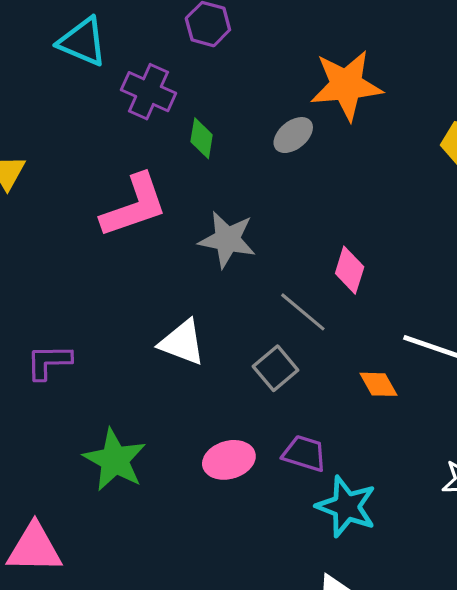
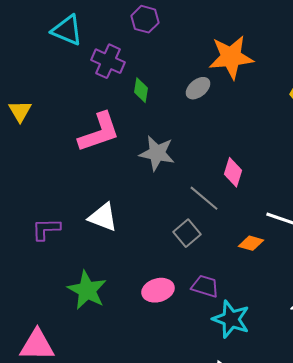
white triangle: (182, 342) -> (103, 217), moved
orange diamond: (378, 384) -> (251, 243), turned -45

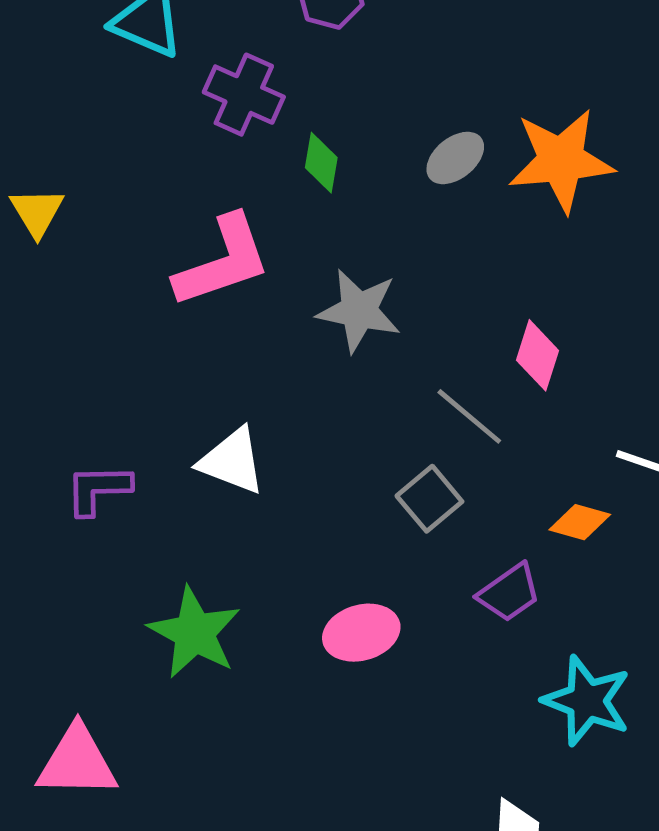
orange star: (231, 57) -> (561, 160), moved
purple trapezoid: (205, 286) -> (509, 593), moved, turned 128
cyan star: (231, 319) -> (587, 701), moved

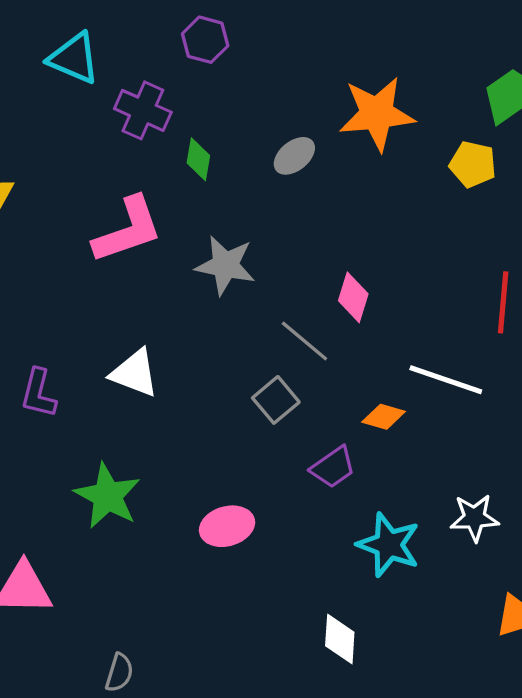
orange star: (561, 160) -> (377, 114), moved
purple L-shape: (98, 489) -> (38, 393), turned -75
pink ellipse: (361, 633) -> (227, 526), moved

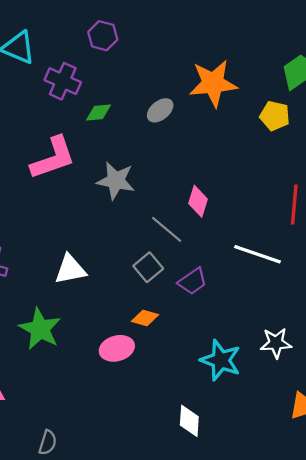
green diamond: (198, 159) -> (98, 113), turned 76
white triangle: (134, 373) -> (70, 269), moved, turned -32
orange diamond: (384, 417) -> (145, 318), moved
purple trapezoid: (333, 467) -> (193, 281), moved

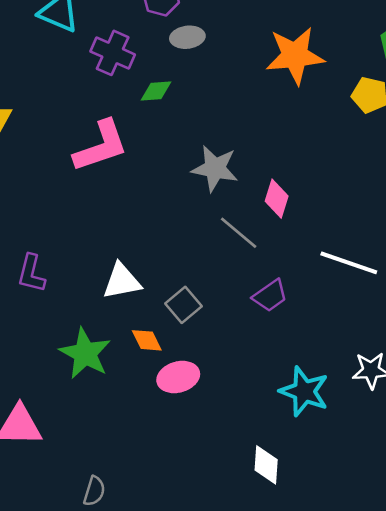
gray ellipse: (160, 110) -> (187, 37), moved, turned 32
gray star: (116, 181) -> (215, 168), moved
gray square: (148, 267) -> (183, 305), moved
orange diamond: (145, 318) -> (147, 340), moved, turned 48

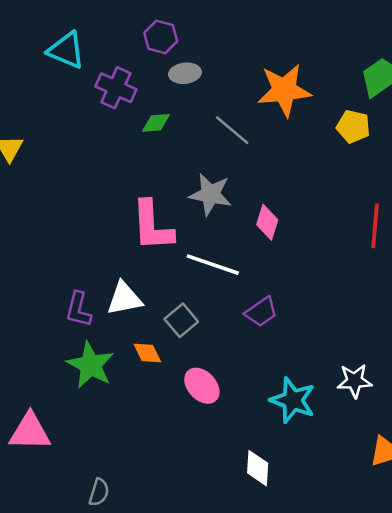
pink L-shape: (101, 146) -> (152, 226), moved, turned 106
gray line: (239, 233) -> (232, 130), moved
white line: (349, 263) -> (213, 265), moved
purple L-shape: (31, 273) -> (78, 309), moved
pink ellipse: (178, 377) -> (202, 386), moved, turned 63

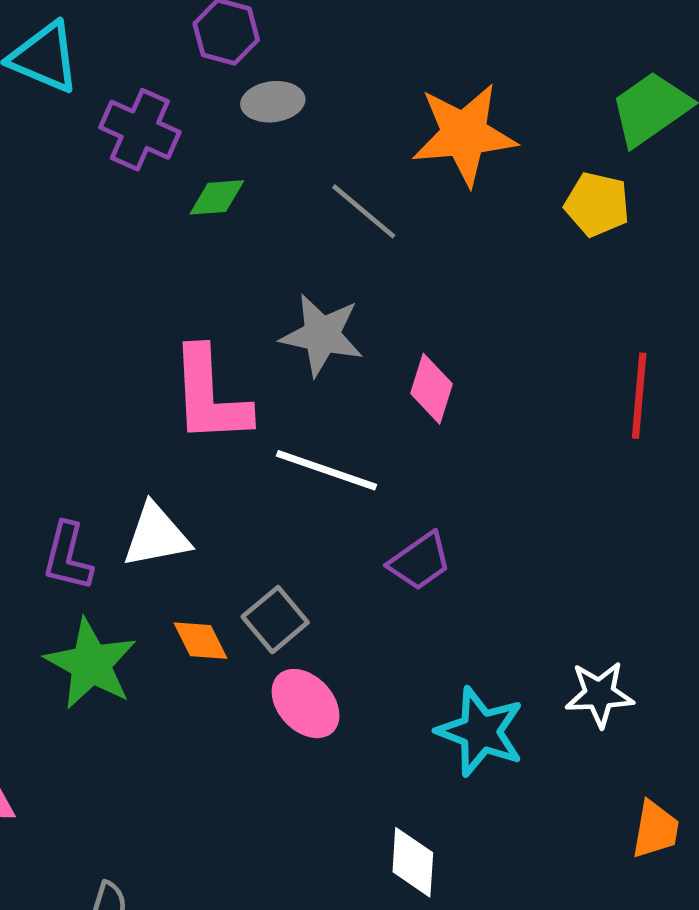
gray square: (181, 320) -> (275, 620), moved

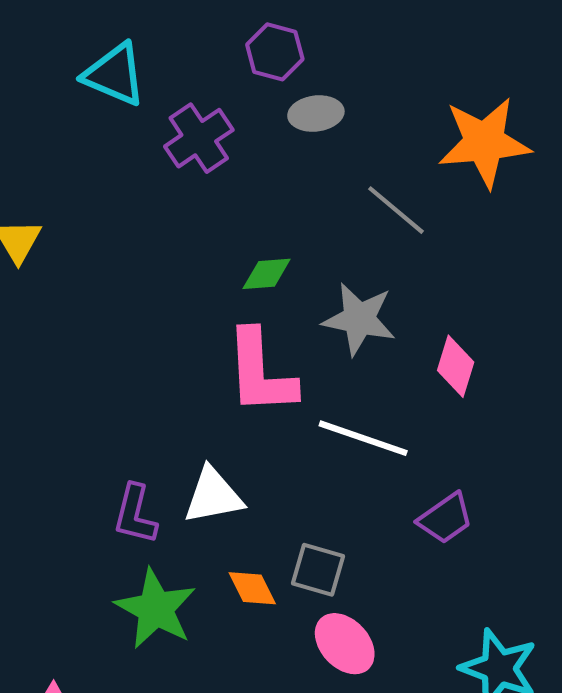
purple cross: (140, 130) -> (199, 138), turned 32
green diamond: (217, 197) -> (267, 274), moved
gray square: (275, 620) -> (318, 570), turned -34

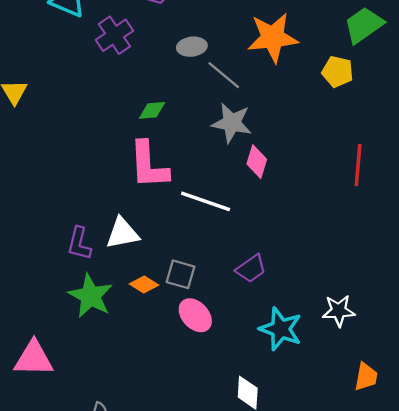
gray ellipse: (316, 114) -> (192, 47), moved
gray star: (359, 319) -> (232, 123), moved
purple trapezoid: (445, 518) -> (251, 269), moved
orange diamond: (252, 588) -> (144, 285), turned -32

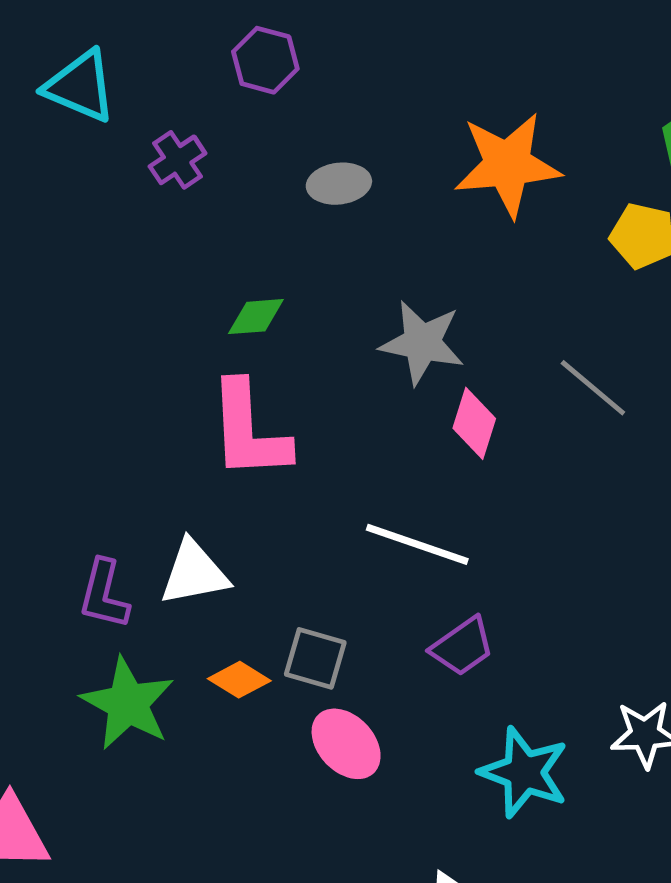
purple cross: (114, 35) -> (178, 160), size x0.7
gray line: (224, 75) -> (593, 388), moved
white line: (206, 201) -> (417, 544), moved

